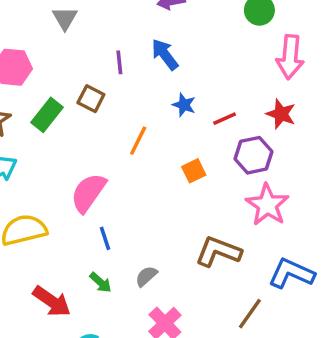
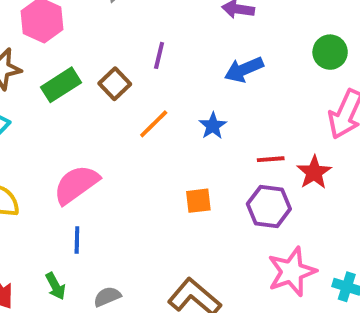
blue arrow: (165, 54) -> (244, 70), moved, turned -96
red line: (225, 119) -> (271, 159), moved
orange line: (138, 141) -> (154, 124), moved
pink star: (267, 205) -> (292, 272), moved

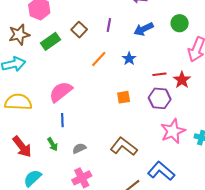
green circle: (330, 52) -> (180, 23), moved
purple line: (159, 55) -> (109, 25), moved
brown square: (115, 84) -> (79, 30), moved

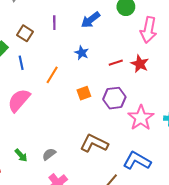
orange line: (99, 59) -> (52, 75), moved
purple hexagon: (160, 98) -> (114, 98), moved
blue line: (62, 120) -> (21, 63), moved

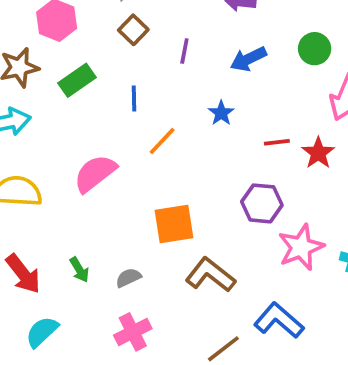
brown square: (25, 33) -> (133, 30), moved
blue line: (21, 63) -> (134, 98), moved
orange square: (84, 93) -> (174, 224), moved, size x1.6

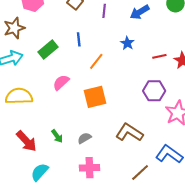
green rectangle: (77, 80) -> (48, 50), moved
pink semicircle: (95, 173) -> (61, 82), size x0.7
orange square: (174, 224) -> (95, 97), moved
pink cross: (133, 332) -> (89, 168), turned 30

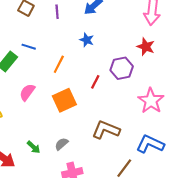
blue line: (79, 39) -> (29, 47), moved, turned -56
red line: (159, 56) -> (95, 82), moved, turned -40
purple hexagon: (154, 91) -> (122, 68), moved

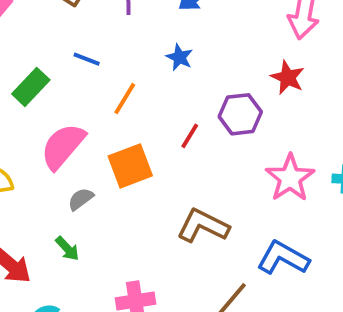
blue line: (29, 47) -> (87, 59), moved
pink semicircle: (27, 92) -> (63, 146), size x1.5
gray semicircle: (62, 144) -> (81, 199), moved

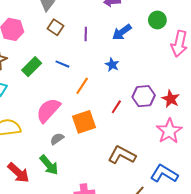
red star: (288, 77) -> (171, 99), moved
green rectangle: (31, 87) -> (32, 67), moved
green arrow: (67, 249) -> (49, 165), size x1.5

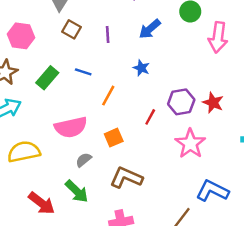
pink semicircle: (48, 110) -> (71, 127), turned -140
orange square: (84, 122) -> (114, 138), size x0.7
pink star: (169, 131) -> (190, 144), moved
brown L-shape: (122, 155) -> (126, 178), moved

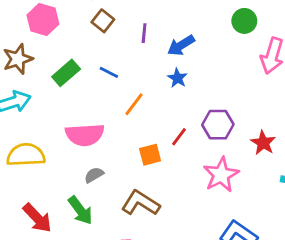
blue arrow: (150, 29) -> (181, 45), moved
red star: (213, 103) -> (263, 143), moved
orange square: (114, 138) -> (150, 155), moved

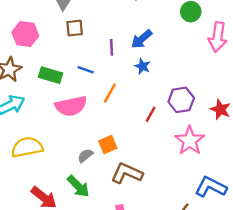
brown square: (103, 21) -> (75, 28), turned -36
purple line: (144, 33) -> (112, 47), moved
green rectangle: (66, 73) -> (51, 75), turned 65
pink semicircle: (85, 135) -> (71, 106), moved
orange square: (150, 155) -> (108, 145), moved

